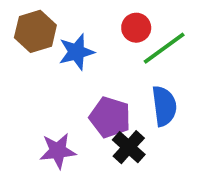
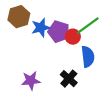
red circle: (136, 28) -> (73, 37), moved
purple pentagon: (110, 117) -> (59, 32), moved

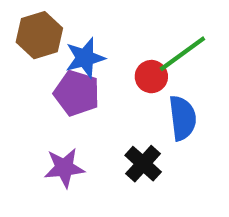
purple pentagon: (59, 32) -> (77, 93), moved

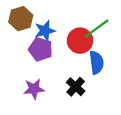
red circle: (151, 77) -> (80, 41), size x1.5

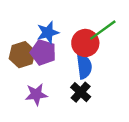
brown hexagon: (21, 19) -> (22, 55), moved
blue semicircle: (96, 63) -> (84, 66), moved

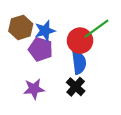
brown hexagon: (22, 55) -> (21, 27), moved

